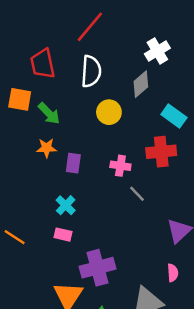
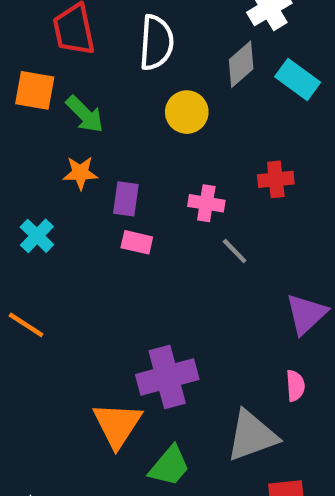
cyan rectangle: (174, 116) -> (298, 79), moved
red cross: (161, 152) -> (276, 179), size x0.7
cyan cross: (66, 205) -> (37, 236), moved
pink rectangle: (63, 235) -> (137, 242), moved

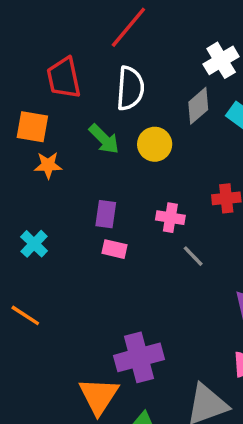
green arrow: (85, 114) -> (104, 139), moved
orange star: (80, 173) -> (48, 165), moved

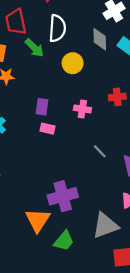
gray diamond: (198, 106) -> (100, 39), turned -50
green arrow: (104, 139) -> (34, 48), moved
gray line: (193, 256) -> (100, 151), moved

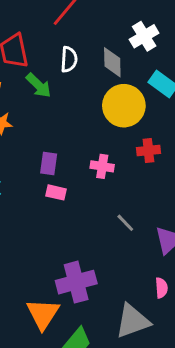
white semicircle: (57, 28) -> (69, 59), size x0.7
gray diamond: (100, 39) -> (112, 62), moved
yellow circle: (73, 63) -> (124, 106), moved, size x1.5

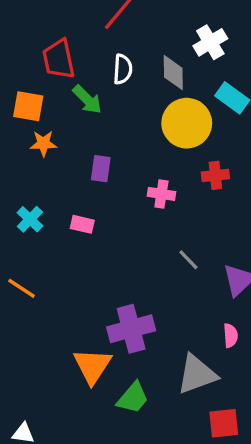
purple rectangle: (49, 164) -> (101, 169), moved
pink rectangle: (56, 192) -> (82, 224), moved

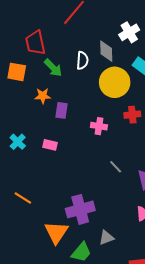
white semicircle: (123, 69) -> (82, 60), moved
orange star: (43, 143) -> (43, 96), moved
orange line: (22, 288) -> (23, 198), moved
gray triangle: (197, 374) -> (106, 238), moved, size x0.6

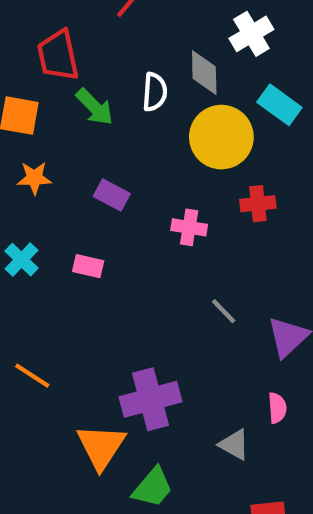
orange star: (43, 96) -> (34, 178), moved
purple rectangle: (61, 110) -> (112, 195), turned -70
gray triangle: (106, 238) -> (234, 444), moved, turned 49

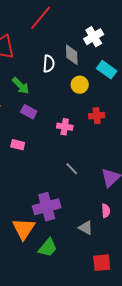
green arrow: (95, 107) -> (21, 86), moved
yellow circle: (221, 137) -> (80, 85), size x0.6
gray line: (224, 311) -> (72, 169), moved

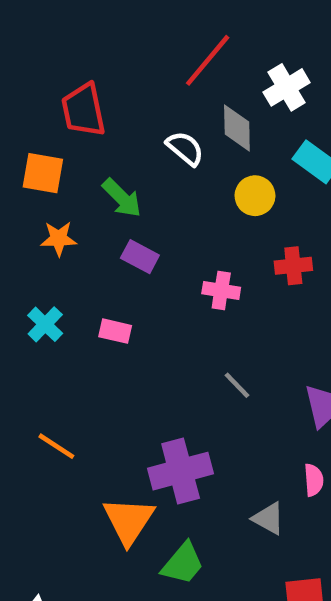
red line: (41, 18) -> (208, 60), moved
white semicircle: (49, 64) -> (185, 148), turned -54

